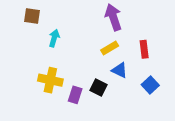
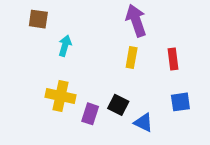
yellow rectangle: (110, 48) -> (132, 58), turned -49
blue triangle: (119, 70) -> (143, 123), moved
blue square: (150, 85) -> (180, 102), turned 35

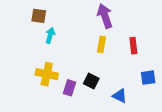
brown square: (38, 19) -> (39, 16), moved
blue square: (180, 102) -> (148, 78), moved
blue triangle: (143, 123) -> (120, 96), moved

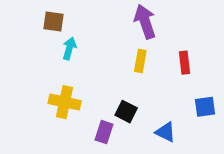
purple rectangle: (70, 88) -> (104, 132), moved

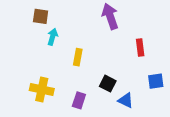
yellow rectangle: (140, 61) -> (78, 57), moved
yellow cross: (65, 102) -> (42, 90), moved
black square: (126, 112) -> (108, 84), moved

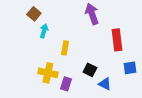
brown square: (41, 16) -> (34, 14), turned 32
red rectangle: (140, 48) -> (117, 40), size x1.5
yellow cross: (42, 90) -> (48, 73), moved

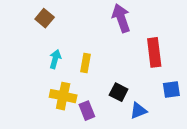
cyan arrow: (44, 31) -> (55, 59), moved
purple rectangle: (66, 84) -> (87, 111), turned -40
blue triangle: (105, 84) -> (138, 111), turned -48

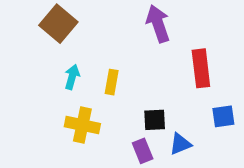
brown square: (45, 18) -> (58, 24), size x1.5
black square: (119, 92) -> (155, 120), turned -30
purple rectangle: (87, 111) -> (143, 151), moved

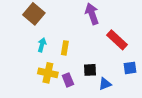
red rectangle: (201, 68) -> (117, 40), turned -40
purple rectangle: (143, 151) -> (68, 80), moved

